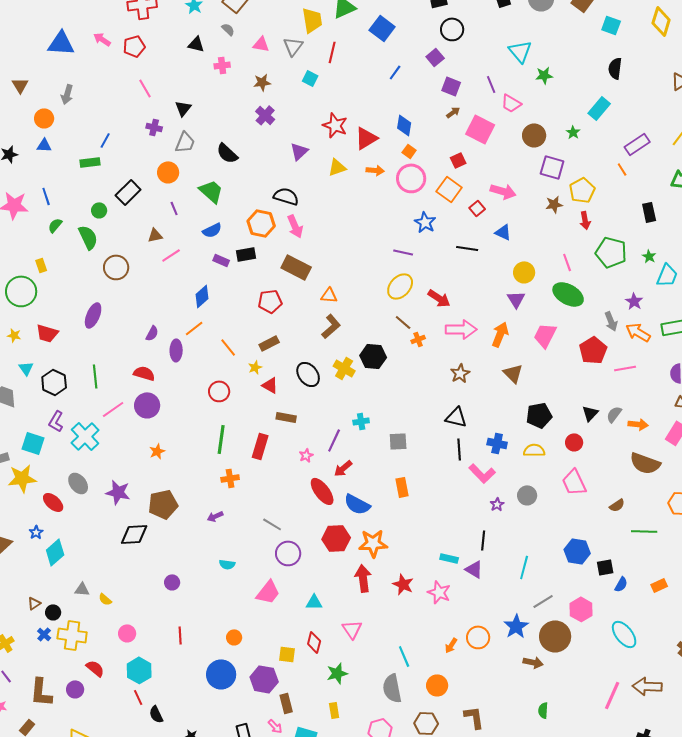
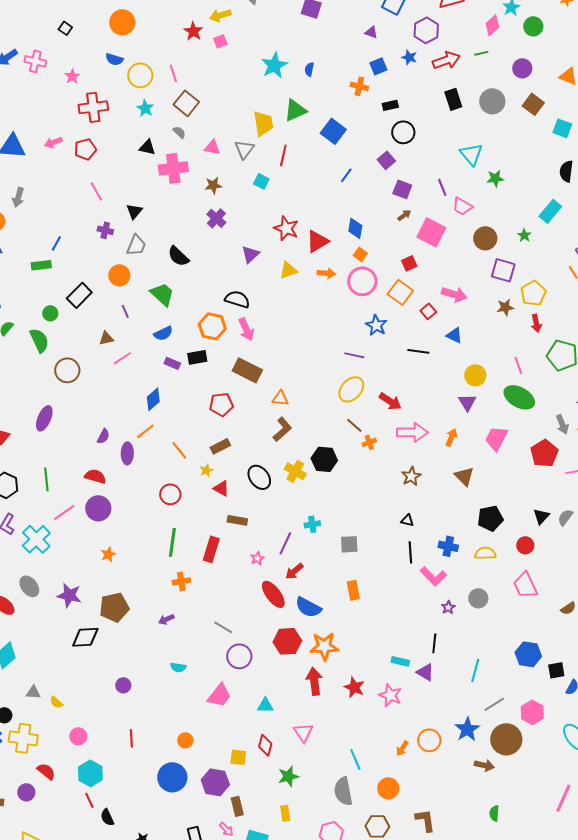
pink arrow: (102, 39) -> (53, 142), turned -54
pink cross: (222, 65) -> (173, 168), size x1.8
orange arrow: (500, 334) -> (451, 437), size x0.7
black triangle: (456, 417) -> (407, 520), size x0.6

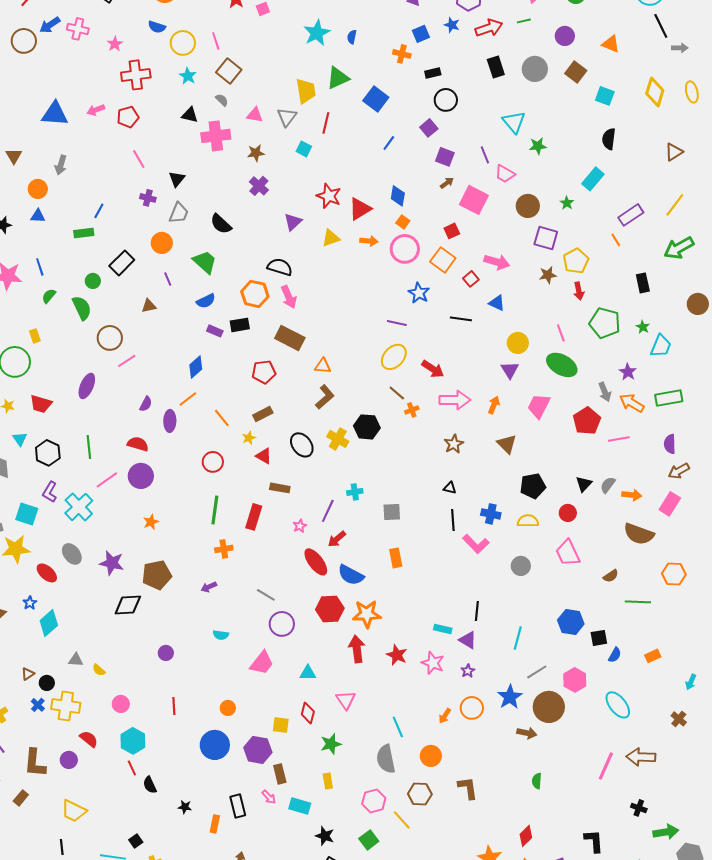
pink line: (122, 358) -> (127, 361), moved
purple star: (448, 607) -> (468, 671), moved

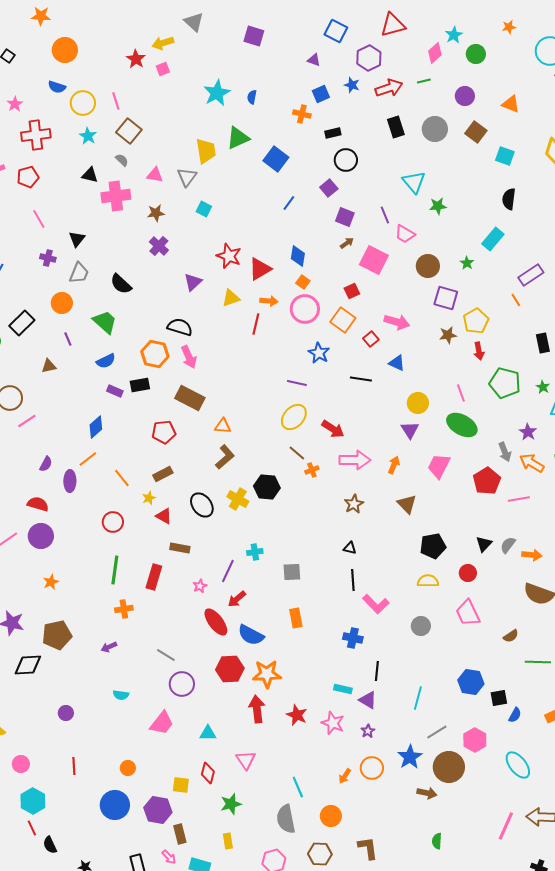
red line: (326, 123) -> (256, 324), moved
blue cross: (491, 514) -> (353, 638), moved

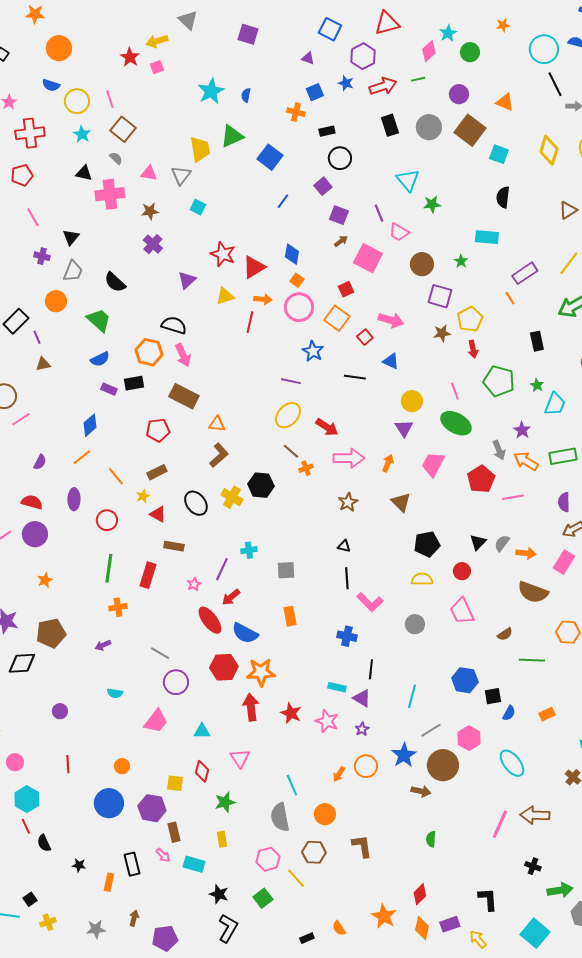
brown square: (476, 132) -> (470, 130), size x1.4
cyan rectangle: (493, 239) -> (487, 237), turned 55
purple line: (68, 339) -> (37, 337), moved
purple ellipse: (70, 481) -> (74, 499), moved

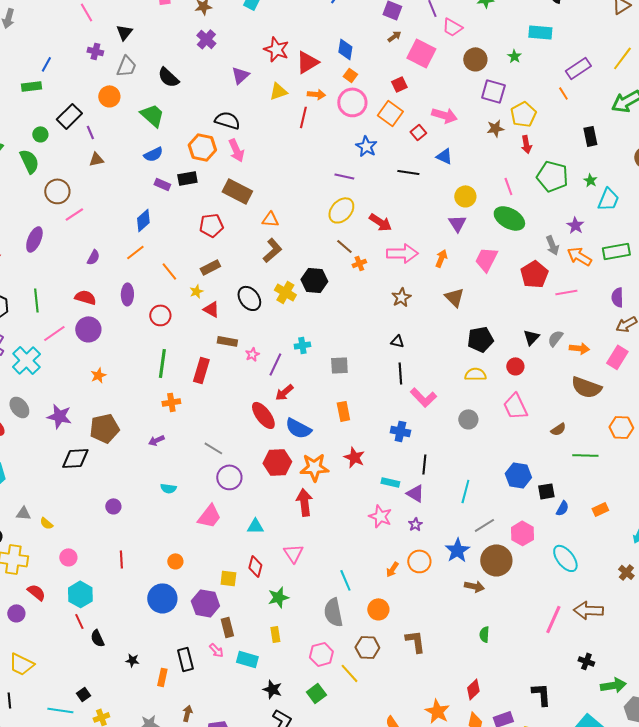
pink star: (194, 584) -> (252, 354), moved
red star: (291, 713) -> (354, 457), moved

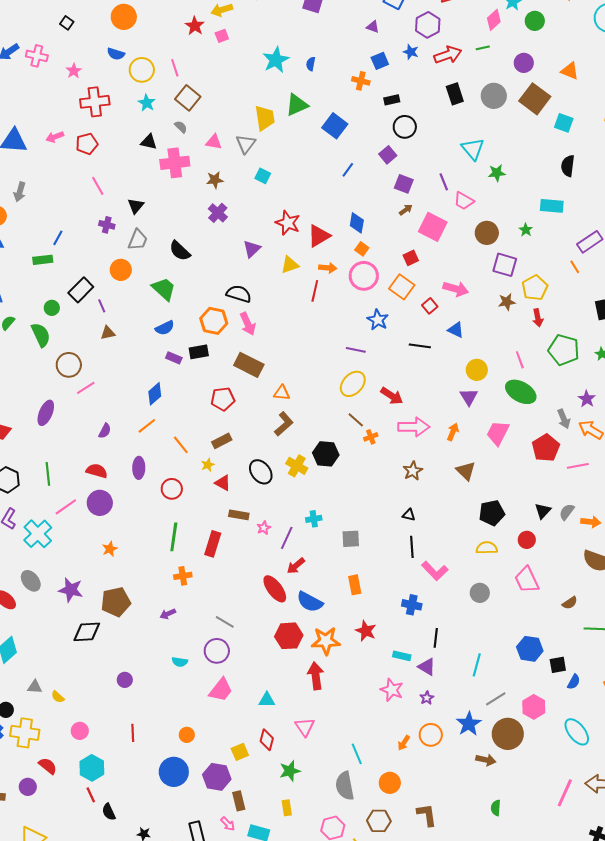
purple circle: (229, 477) -> (217, 651), moved
yellow square: (228, 578) -> (240, 752), turned -30

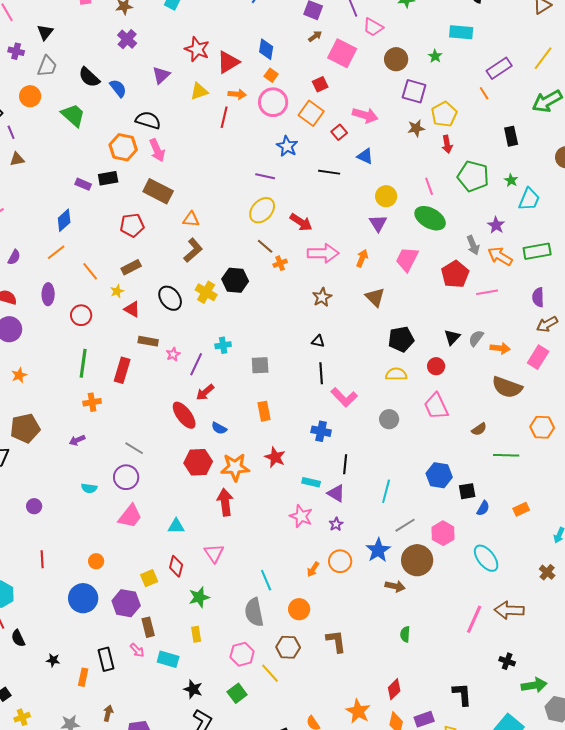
blue semicircle: (165, 328) -> (118, 88), moved, turned -102
blue semicircle: (310, 602) -> (219, 428), size x0.6

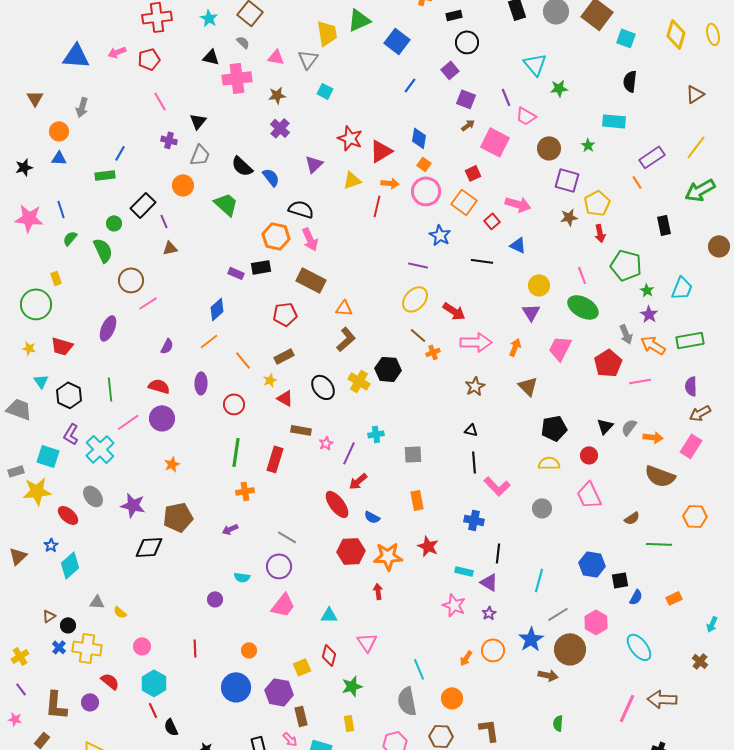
green star: (511, 180) -> (647, 290), moved
red arrow: (225, 502) -> (378, 591), size x0.6
purple circle: (34, 506) -> (215, 599), moved

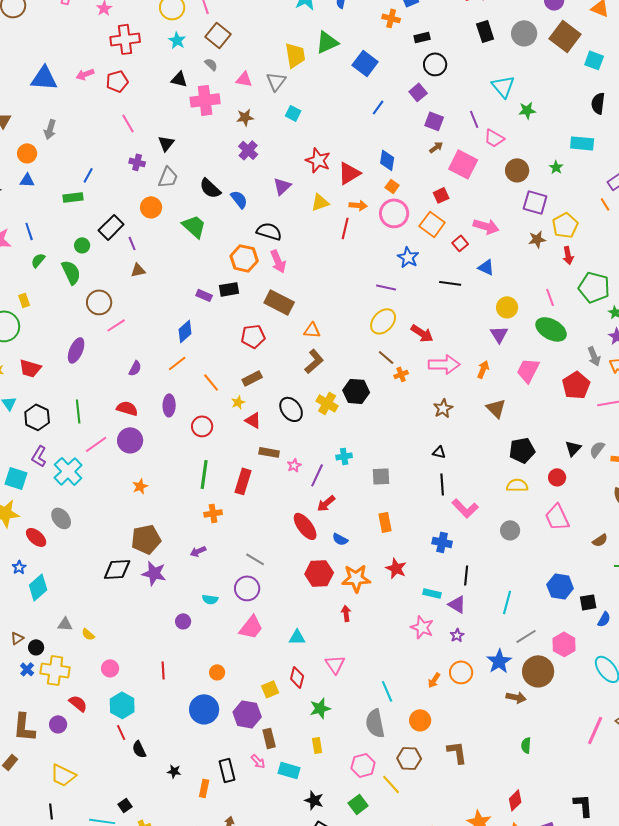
purple star: (133, 505) -> (154, 573), moved

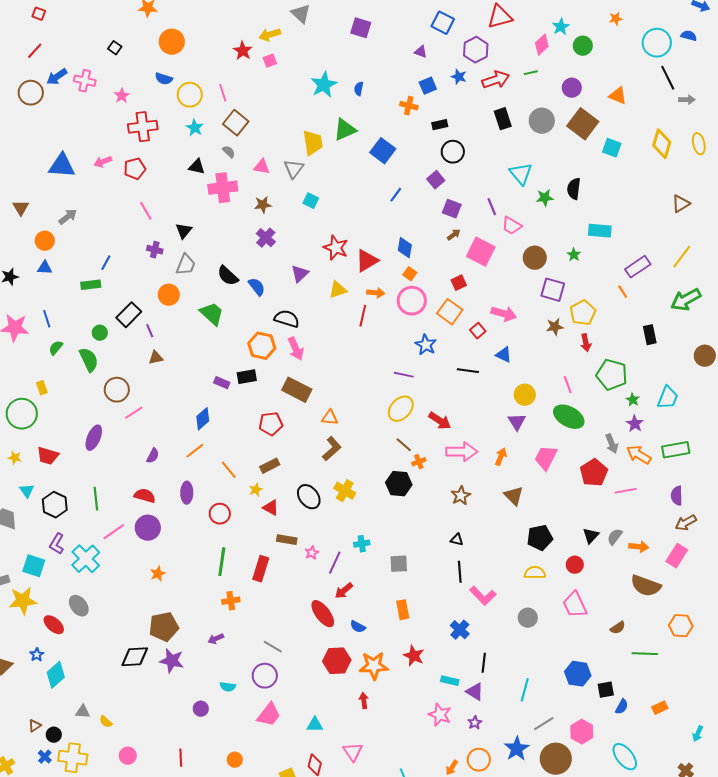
black semicircle: (598, 103) -> (574, 189), moved
gray arrow: (50, 129) -> (68, 217), turned -144
black hexagon: (356, 391) -> (399, 484), moved
blue cross: (442, 542) -> (460, 630), turned 30

